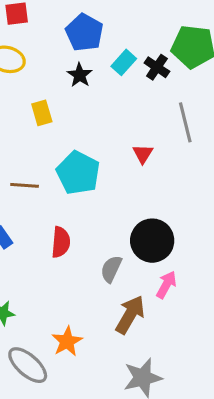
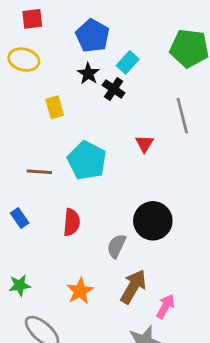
black cross: (157, 67) -> (114, 89), moved
pink arrow: (166, 285) -> (165, 306), moved
orange star: (67, 341) -> (80, 291), moved

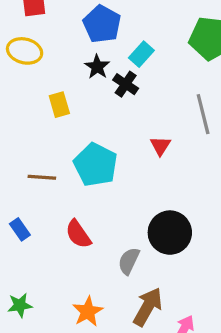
red semicircle: (72, 222) -> (78, 234), turned 140

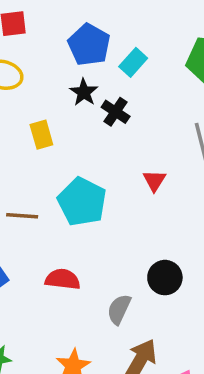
cyan rectangle: (141, 54) -> (133, 62), moved
black circle: (170, 233) -> (165, 278), size x0.7
red semicircle: (78, 234) -> (63, 279), turned 132

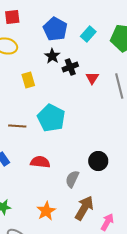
cyan rectangle: (133, 62) -> (88, 34), moved
black cross: (116, 112) -> (70, 67), turned 35
red triangle: (154, 181) -> (92, 78), moved

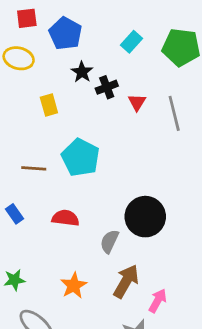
blue pentagon: (55, 29) -> (65, 33), moved
black circle: (98, 161) -> (145, 217), size x1.5

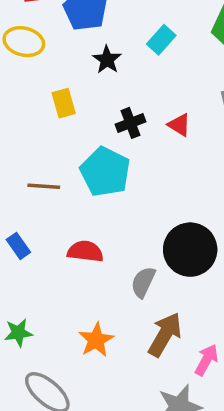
cyan rectangle: (132, 42) -> (161, 40), moved
black cross: (107, 87) -> (130, 123), moved
red triangle: (137, 102) -> (179, 125), moved, turned -30

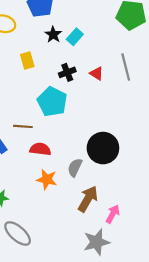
cyan rectangle: (161, 40) -> (75, 37), moved
brown line: (44, 186) -> (23, 126), moved
orange star: (96, 340) -> (47, 179), moved, turned -30

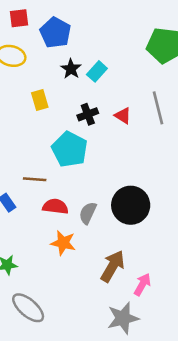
gray semicircle: (75, 168) -> (88, 213), moved

